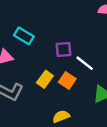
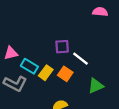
cyan rectangle: (24, 36) -> (29, 66), moved

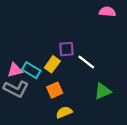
pink triangle: (11, 53) -> (15, 70), moved
yellow rectangle: (46, 73) -> (52, 64), moved
orange square: (65, 74) -> (55, 90), moved, turned 32

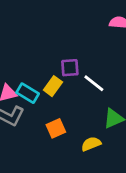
orange square: (55, 90) -> (56, 128), moved
yellow semicircle: (64, 112) -> (91, 144), moved

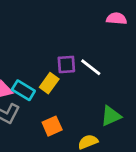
white line: (94, 83) -> (91, 67), moved

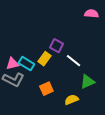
purple square: (66, 64) -> (56, 46), turned 32
white line: (91, 67) -> (73, 61), moved

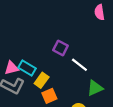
pink semicircle: (91, 14) -> (99, 12), turned -104
yellow rectangle: (44, 59) -> (42, 80), moved

